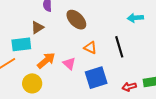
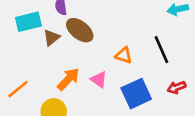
brown ellipse: (76, 20) -> (80, 30), moved
cyan rectangle: (21, 44) -> (28, 22), moved
red arrow: (129, 87) -> (176, 87), moved

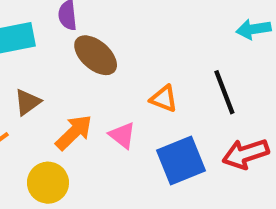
brown triangle: (51, 38) -> (27, 102), moved
red arrow: (176, 87) -> (246, 154), size x1.5

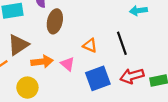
brown ellipse: (96, 55) -> (55, 21), turned 60
brown triangle: (27, 102) -> (18, 45), size x1.5
orange arrow: (74, 132) -> (42, 62), turned 35

